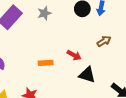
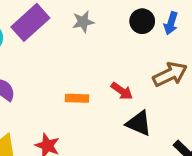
brown arrow: (104, 41) -> (170, 74), size x1.5

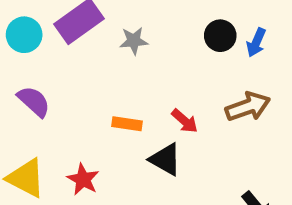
gray star: (83, 22) -> (134, 41), moved
black triangle: (139, 123) -> (165, 159), moved

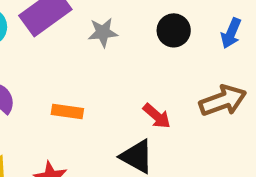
black circle: (220, 36) -> (174, 30), moved
orange rectangle: (127, 124) -> (67, 112), moved

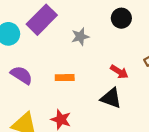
gray star: (103, 32) -> (80, 37), moved

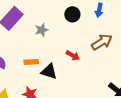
black triangle: (111, 98) -> (49, 71), moved

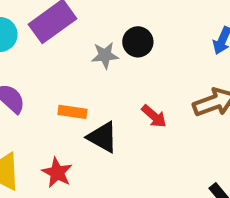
black circle: (72, 14) -> (138, 42), moved

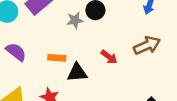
black triangle: (103, 137) -> (77, 73), turned -30

